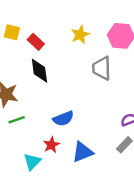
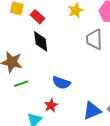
blue semicircle: (63, 118) -> (61, 83), turned 42
blue triangle: (83, 152) -> (92, 111), moved

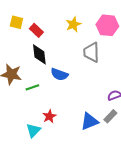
blue semicircle: (61, 83) -> (59, 74), moved
green line: (21, 84) -> (32, 87), moved

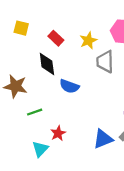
yellow star: (73, 24) -> (88, 40), moved
red rectangle: (36, 30) -> (56, 38), moved
green line: (32, 87) -> (35, 112), moved

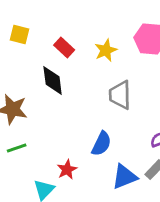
gray trapezoid: (105, 62) -> (120, 95), moved
blue semicircle: (69, 86) -> (101, 144), moved, turned -84
green line: (35, 112) -> (17, 148), moved

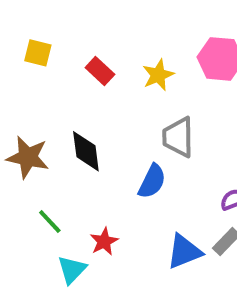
black diamond: (53, 81) -> (86, 151), moved
blue semicircle: (101, 144) -> (152, 181), moved
green line: (17, 148) -> (50, 221), moved, turned 66

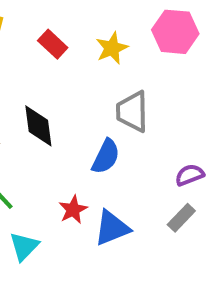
red star: (104, 242) -> (73, 210), moved
blue triangle: (184, 252) -> (112, 228), moved

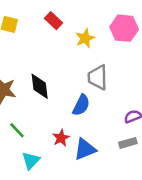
red rectangle: (53, 44) -> (53, 21), moved
gray rectangle: (181, 218) -> (128, 143), turned 30

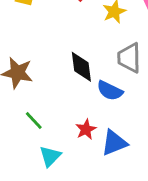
black diamond: (40, 86) -> (81, 67), moved
blue semicircle: (81, 105) -> (110, 91), turned 90

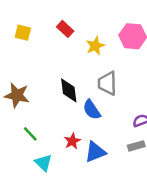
blue semicircle: (110, 91) -> (92, 110), turned 30
cyan triangle: (50, 156) -> (43, 163), turned -30

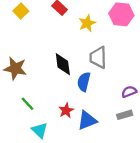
yellow square: (23, 33) -> (21, 11), turned 32
blue semicircle: (92, 110) -> (84, 82), turned 48

